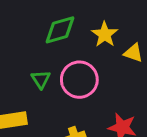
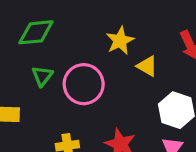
green diamond: (60, 30) -> (36, 32), moved

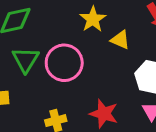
green triangle: (42, 76) -> (26, 60), size x1.4

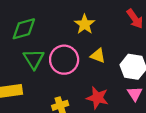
yellow triangle: (120, 40) -> (98, 56), moved

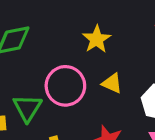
green triangle: (34, 59) -> (27, 108), moved

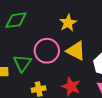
yellow triangle: (112, 83) -> (76, 51), size x1.5

